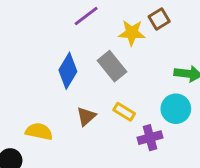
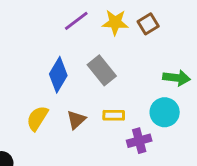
yellow star: (132, 33) -> (115, 22), moved
yellow rectangle: (124, 112) -> (114, 115), turned -30
yellow semicircle: (39, 132) -> (37, 118), moved, turned -70

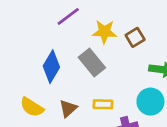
yellow star: (115, 22) -> (104, 32), moved
brown square: (148, 24) -> (135, 37), moved
yellow semicircle: (37, 118) -> (32, 107), turned -90

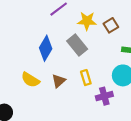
yellow rectangle: (103, 104) -> (86, 78), turned 72

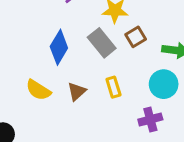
brown square: (111, 25) -> (136, 37), moved
purple cross: (104, 96) -> (150, 119), moved

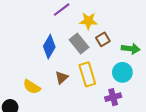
yellow rectangle: (113, 87) -> (87, 74), size x1.6
yellow semicircle: (38, 90) -> (32, 87), moved

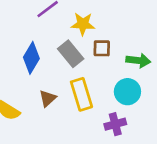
brown square: (103, 39) -> (102, 48), turned 32

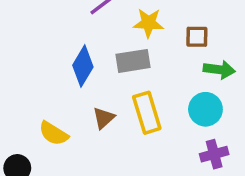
brown square: (102, 48) -> (197, 37), moved
gray rectangle: (71, 54) -> (133, 61), turned -60
purple cross: (115, 124) -> (214, 154), moved

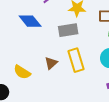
blue diamond: (83, 66) -> (30, 21), moved, turned -70

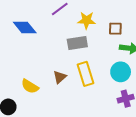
blue diamond: (30, 21) -> (25, 28), moved

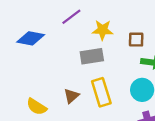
blue diamond: (25, 28) -> (31, 38), turned -40

